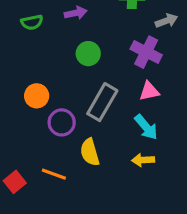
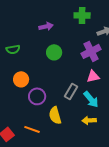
green semicircle: (32, 22) -> (13, 49), moved
purple cross: (146, 52) -> (91, 51), turned 36
gray rectangle: (102, 102) -> (71, 91), moved, size x0.7

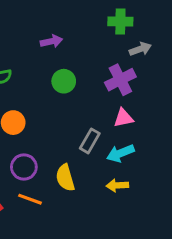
green cross: (82, 15) -> (120, 21), moved
purple circle: (37, 96) -> (24, 167), moved
cyan arrow: (91, 99) -> (120, 153), turned 108

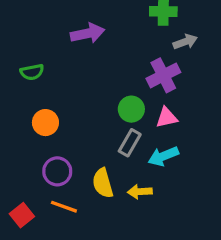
purple arrow: (51, 41) -> (88, 33), size x1.4
green circle: (64, 81) -> (131, 109), moved
yellow arrow: (117, 185) -> (140, 192), moved

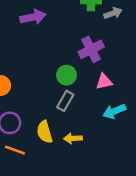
gray arrow: (185, 42) -> (113, 13), moved
pink triangle: (167, 117) -> (104, 82), moved
cyan arrow: (163, 156) -> (114, 111), moved

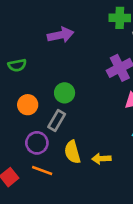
green circle: (67, 75) -> (65, 93), moved
gray rectangle: (65, 101) -> (57, 121), moved

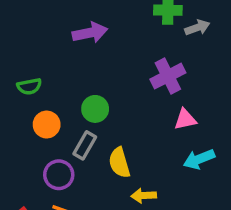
green semicircle: (17, 65) -> (29, 86), moved
yellow semicircle: (72, 152) -> (119, 163), moved

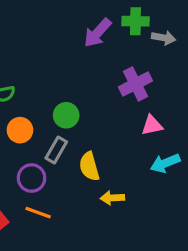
gray arrow: (197, 27) -> (164, 38), turned 30
purple arrow: (90, 33) -> (98, 33), moved, turned 144

